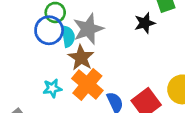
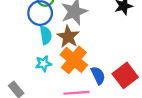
cyan semicircle: (68, 36) -> (46, 35), moved

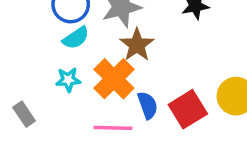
cyan semicircle: (46, 35) -> (76, 38), turned 60
brown star: (68, 37) -> (137, 45), moved

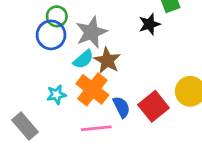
cyan semicircle: (76, 38) -> (83, 59), moved
gray rectangle: (24, 114) -> (25, 126), size x1.4

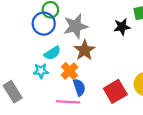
cyan semicircle: (83, 59) -> (52, 53), moved
orange cross: (92, 89) -> (70, 71), size x0.7
blue semicircle: (121, 107) -> (79, 87), moved

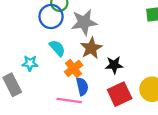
black star: (122, 27) -> (114, 65), moved
cyan semicircle: (52, 53) -> (57, 48), turned -105
cyan star: (41, 71) -> (30, 63), moved

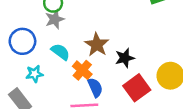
blue circle: (51, 16) -> (22, 41), moved
gray star: (84, 22) -> (55, 19), moved, size x0.7

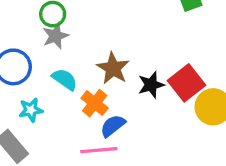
blue semicircle: (95, 87) -> (113, 126), turned -102
red square: (137, 88) -> (186, 83), moved

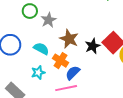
gray star: (56, 36) -> (49, 20), moved
cyan star: (31, 110) -> (38, 72), moved

